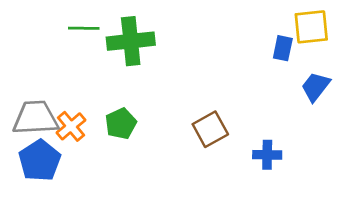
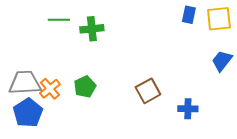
green cross: (131, 41) -> (92, 29), size x0.7
blue rectangle: (283, 48) -> (189, 15), moved

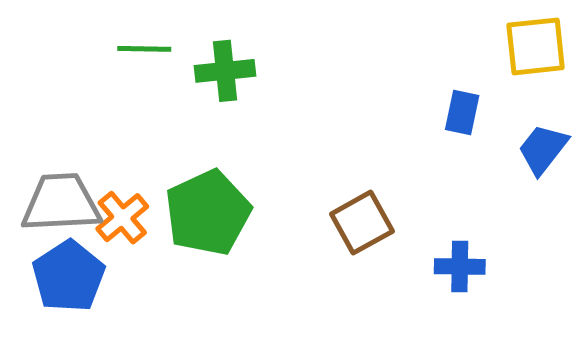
blue rectangle: (189, 15) -> (462, 112), moved
green pentagon: (85, 87) -> (208, 213), size x1.6

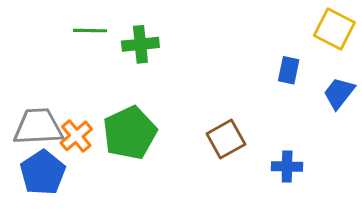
yellow square: (536, 46) -> (334, 29), turned 33

